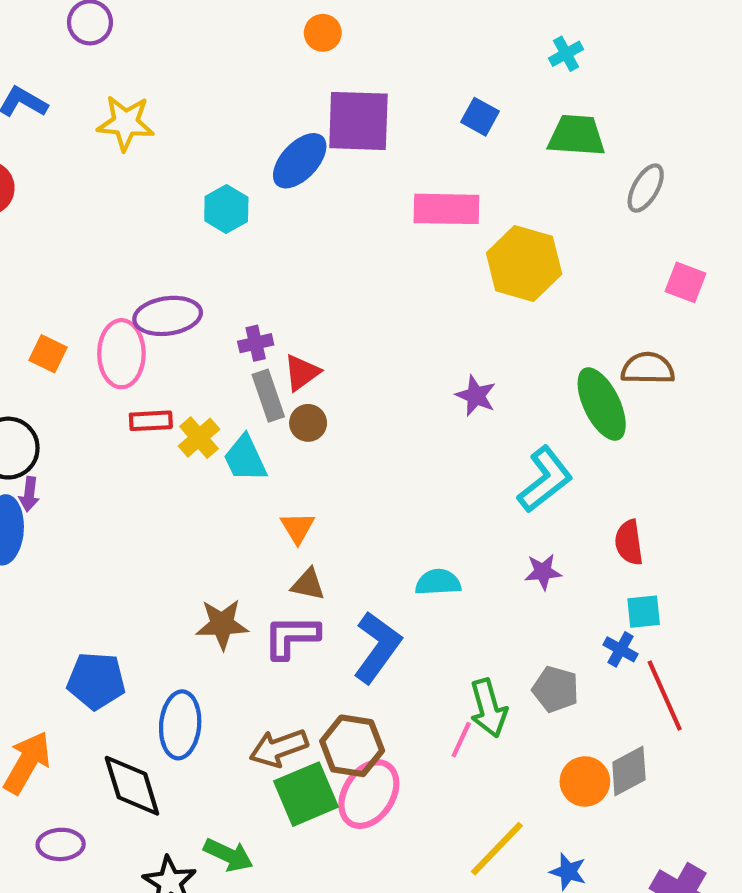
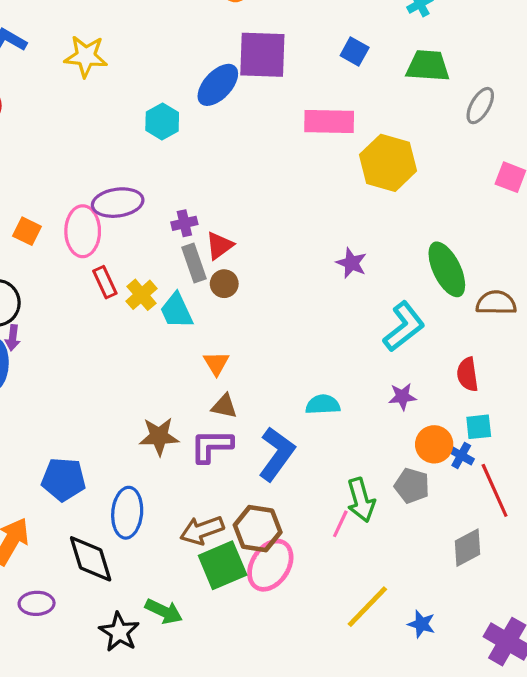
brown semicircle: (648, 368) -> (496, 303), moved
red rectangle: (151, 421) -> (105, 282), turned 68
orange circle: (585, 781) -> (434, 444), moved

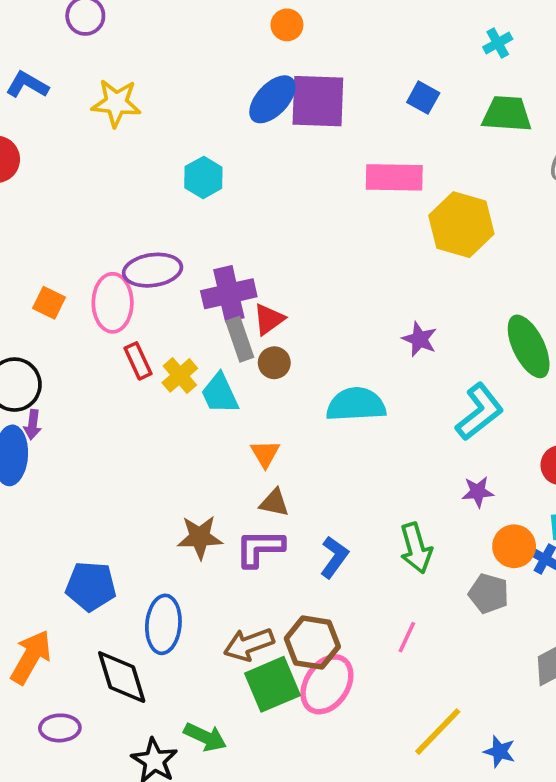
blue ellipse: (218, 85) -> (272, 99), moved
purple cross: (184, 223) -> (229, 294), size x1.8
cyan semicircle: (323, 405) -> (356, 405), moved, size x1.5
blue L-shape: (277, 454) -> (334, 557), size x0.7
green arrow: (361, 500) -> (416, 548), moved

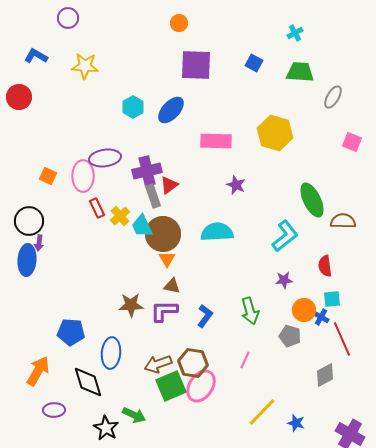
blue ellipse: (272, 99) -> (171, 110), moved
pink rectangle: (394, 177) -> (216, 141), moved
purple star: (420, 339) -> (236, 185), moved
brown circle: (274, 363) -> (163, 234), moved, size x2.0

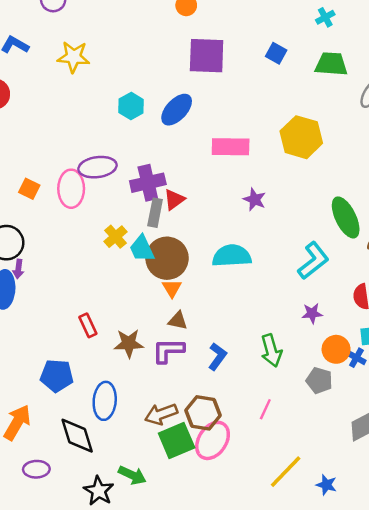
gray rectangle: (153, 196) -> (155, 213), turned 30
red rectangle: (97, 208) -> (88, 325), moved

